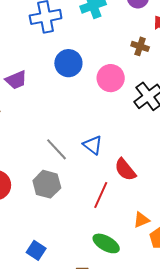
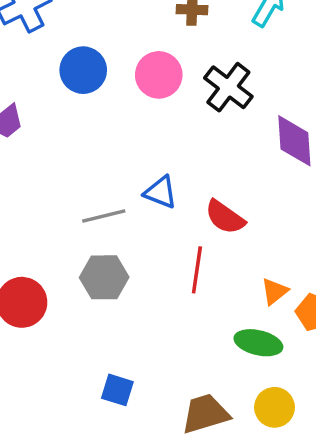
gray line: (57, 149) -> (104, 216), turned -45
green ellipse: (106, 243) -> (258, 343), moved

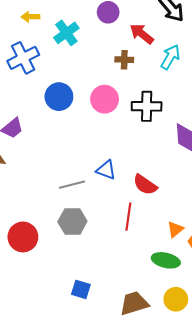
black cross: (228, 87) -> (147, 106), turned -36

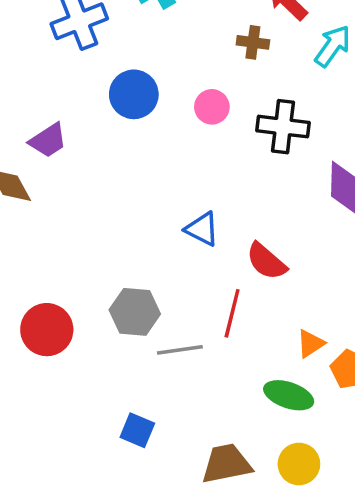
pink circle: (105, 99) -> (212, 107), size x0.7
gray line: (72, 185) -> (180, 350), moved

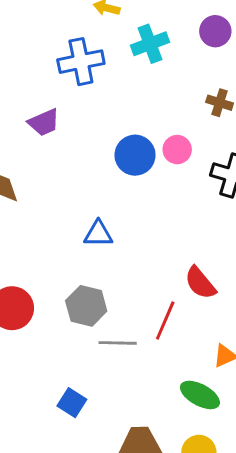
blue circle: (134, 94) -> (135, 155), moved
purple trapezoid: (48, 140) -> (44, 123), moved
blue triangle: (202, 229) -> (98, 234), moved, turned -36

